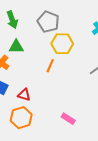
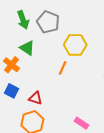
gray pentagon: (48, 22) -> (48, 22), moved
green triangle: (16, 47) -> (27, 48), turned 35

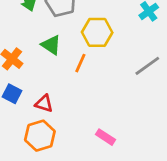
green triangle: (27, 48) -> (51, 45), moved

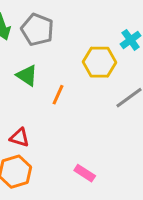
yellow hexagon: (97, 32) -> (99, 62), moved

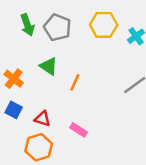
yellow hexagon: (99, 62) -> (104, 25), moved
pink rectangle: (85, 173) -> (79, 130), moved

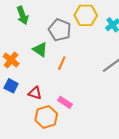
gray pentagon: (57, 27) -> (60, 30), moved
orange hexagon: (39, 147) -> (46, 117), moved

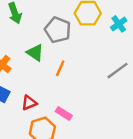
red triangle: (35, 93) -> (29, 103), turned -40

